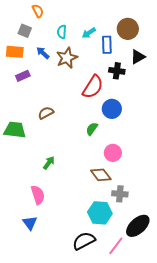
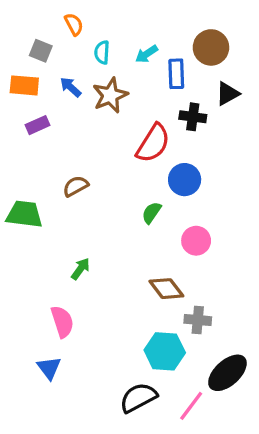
orange semicircle: (38, 11) -> (74, 24), moved
pink circle: (113, 153) -> (196, 241), moved

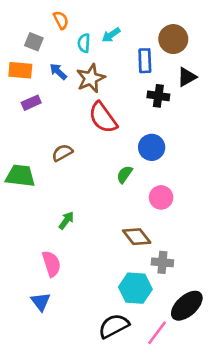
cyan arrow: (147, 54) -> (111, 35), moved
red semicircle: (153, 143) -> (103, 118), moved, turned 112

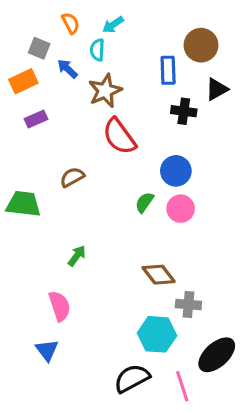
cyan arrow: (111, 35) -> (113, 25), moved
orange rectangle: (20, 70) -> (23, 81), turned -30
blue arrow: (58, 72) -> (67, 69), moved
pink circle: (161, 197) -> (181, 209), moved
pink line: (157, 333) -> (182, 386), turned -55

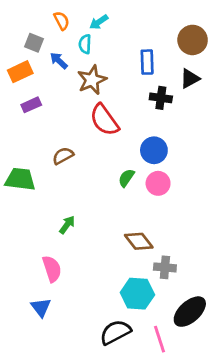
brown circle: (201, 45) -> (193, 40), moved

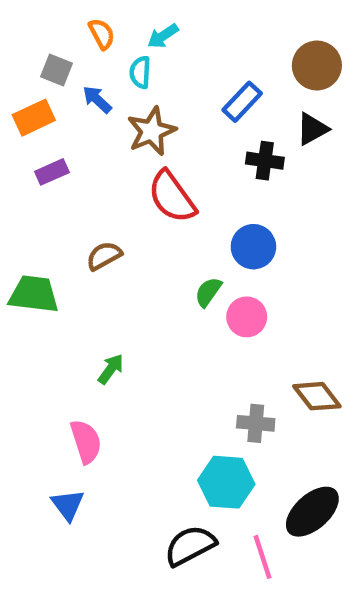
blue rectangle: (147, 62) -> (242, 102), turned 45
pink circle: (158, 183) -> (247, 317), moved
brown diamond: (139, 241) -> (317, 396), moved
gray cross: (165, 267) -> (256, 423), moved

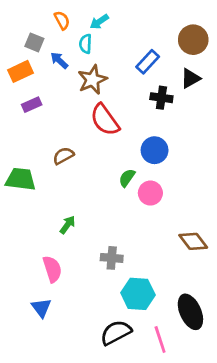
gray cross: (256, 423) -> (112, 258), moved
black ellipse: (312, 512) -> (190, 312), turned -72

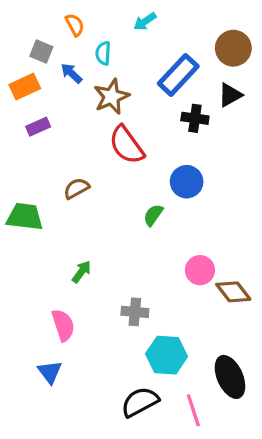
cyan arrow: (99, 22) -> (145, 21), moved
blue rectangle: (148, 62) -> (178, 75), size x1.4
pink circle: (150, 193) -> (200, 270), moved

